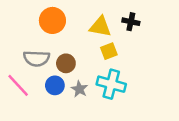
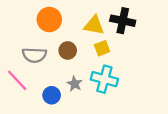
black cross: (131, 22) -> (123, 21), size x1.5
brown circle: (66, 63) -> (68, 50), moved
blue circle: (55, 85) -> (52, 95), moved

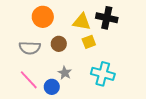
cyan cross: (104, 79) -> (103, 74), moved
pink line: (17, 80) -> (29, 80), moved
blue circle: (52, 95) -> (52, 87), moved

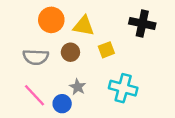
black cross: (107, 18) -> (142, 23), moved
yellow triangle: (82, 22) -> (84, 26), moved

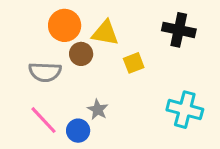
brown circle: (70, 52) -> (81, 54), moved
cyan cross: (123, 88) -> (185, 110), moved

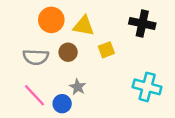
brown circle: (81, 54) -> (68, 52), moved

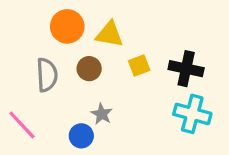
black cross: (142, 23) -> (186, 69), moved
gray semicircle: (36, 57) -> (47, 75), turned -95
pink line: (35, 95) -> (22, 125), moved

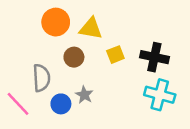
gray semicircle: (47, 75) -> (41, 78), moved
blue circle: (81, 136) -> (61, 104), moved

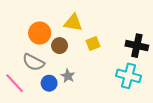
orange circle: (56, 22) -> (40, 33), moved
black cross: (154, 57) -> (137, 46), moved
gray semicircle: (41, 78) -> (33, 62), turned 120

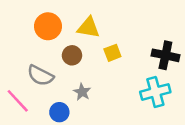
orange circle: (40, 33) -> (48, 26), moved
cyan cross: (129, 76) -> (155, 92), turned -30
blue circle: (49, 83) -> (59, 112), moved

